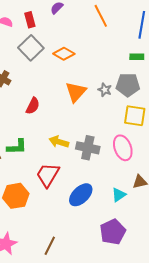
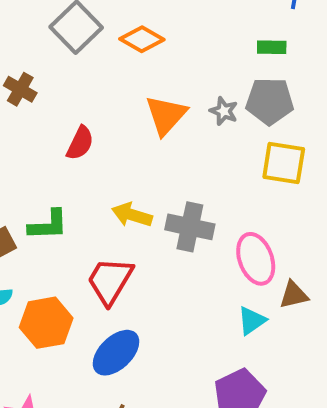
green rectangle: (137, 57) -> (272, 47), moved
pink ellipse: (123, 148) -> (256, 259), moved
blue ellipse: (81, 195) -> (116, 353), moved

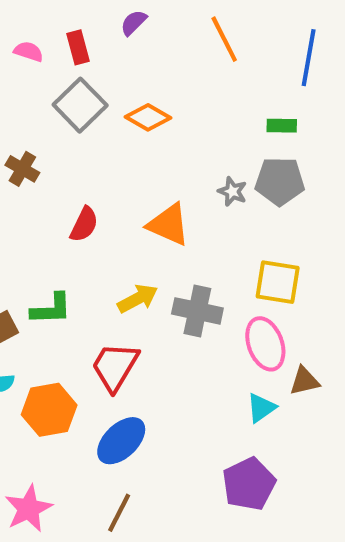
orange triangle: (166, 115) -> (169, 224), moved, turned -48
yellow square: (284, 163) -> (278, 282), moved
yellow arrow: (132, 215) -> (138, 299), turned 135

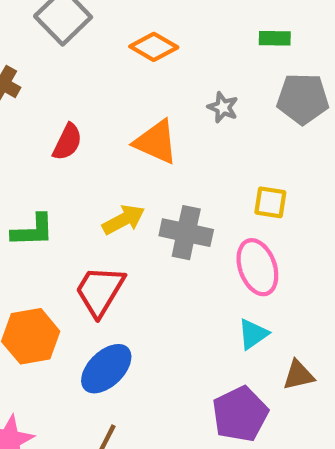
orange diamond: (148, 117) -> (154, 47), moved
gray pentagon: (280, 181) -> (303, 99), moved
yellow square: (278, 282) -> (270, 202), size x0.7
brown triangle: (304, 381) -> (298, 375), moved

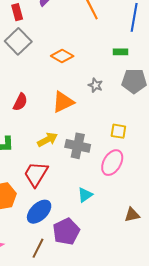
orange triangle: (156, 142) -> (63, 102), turned -50
pink ellipse: (257, 267) -> (112, 163), turned 50
cyan triangle: (253, 334) -> (85, 195), moved
purple pentagon: (240, 414) -> (66, 231), moved

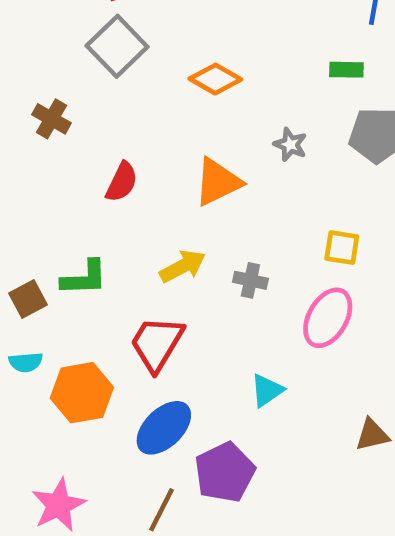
gray cross: (78, 146) -> (250, 280), size x0.6

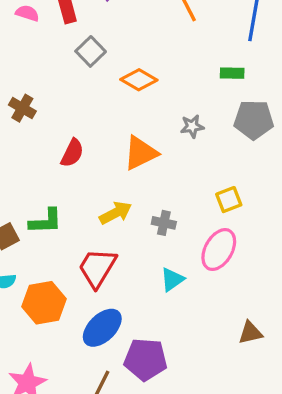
gray square: (117, 46) -> (91, 51), moved, size x0.7
gray star: (290, 145) -> (192, 126), turned -30
yellow square: (342, 248) -> (229, 200), turned -30
cyan triangle: (267, 390) -> (172, 279), moved
purple pentagon: (225, 472) -> (146, 359), turned 30

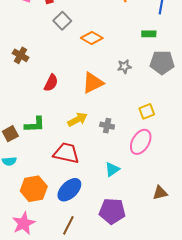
red trapezoid: (97, 268) -> (66, 153), turned 72
cyan triangle: (172, 279) -> (112, 169), moved
orange hexagon: (44, 303) -> (34, 189), moved
purple pentagon: (146, 359) -> (112, 211), moved

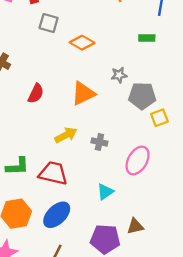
gray square: (62, 21) -> (49, 23), turned -30
gray pentagon: (162, 62) -> (142, 96), moved
yellow square: (147, 111) -> (159, 118), moved
green L-shape: (35, 125) -> (17, 166), moved
brown triangle: (160, 193) -> (135, 226), moved

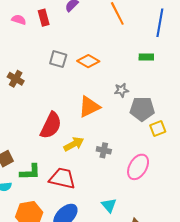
gray square: (49, 23) -> (58, 59), moved
red semicircle: (36, 93) -> (51, 125), moved, size x1.5
cyan triangle: (105, 192) -> (109, 205), moved, turned -35

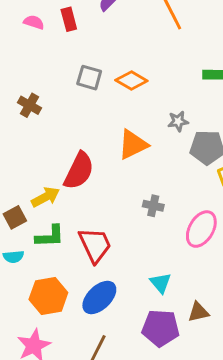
yellow arrow: (74, 144) -> (45, 197), moved
red trapezoid: (62, 178) -> (95, 245), turned 52

